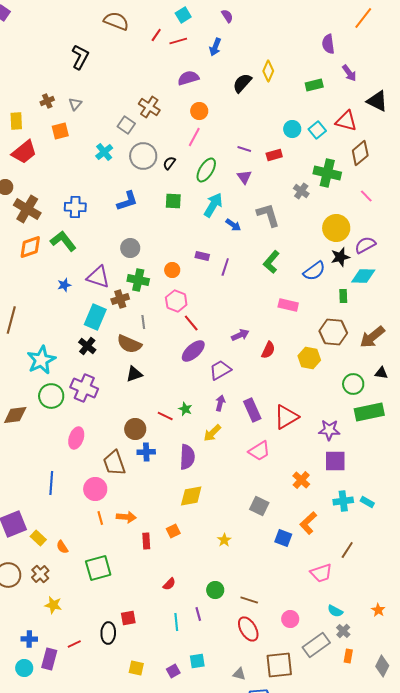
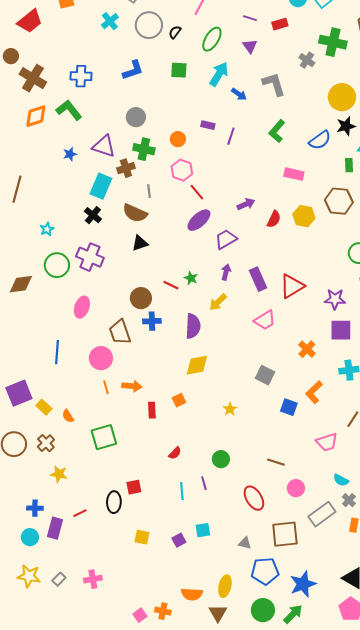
yellow hexagon: (309, 358) -> (304, 216), moved
cyan star: (41, 360) -> (47, 229), size x0.5
brown line: (249, 600) -> (276, 462), moved

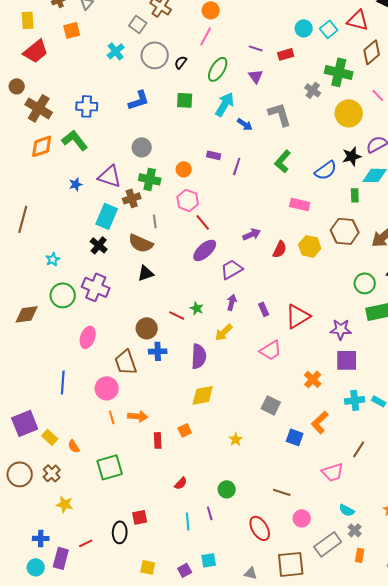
yellow circle: (342, 97) -> (349, 113), moved
purple rectangle: (258, 279) -> (264, 309), size x0.6

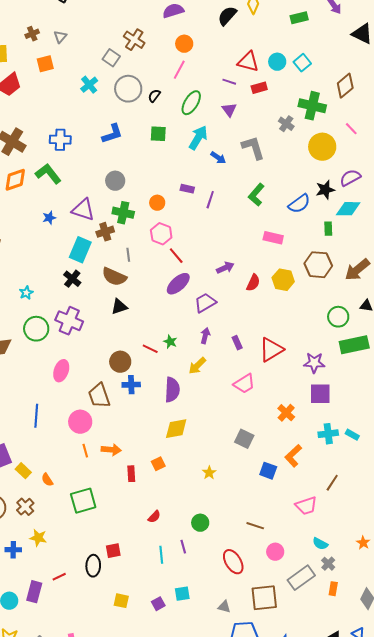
red triangle: (358, 20) -> (248, 62), moved
blue cross: (41, 538) -> (13, 550), moved

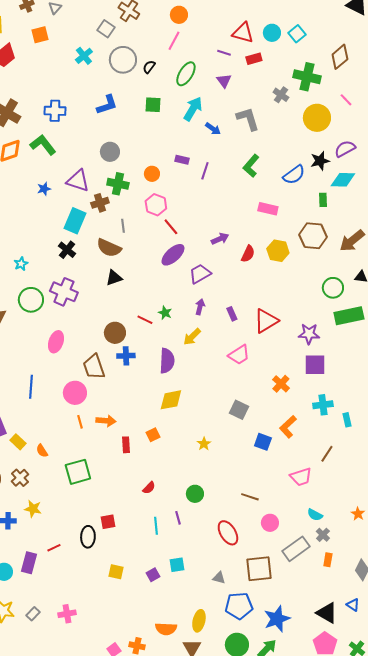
cyan rectangle: (352, 435) -> (347, 420), moved, turned 48

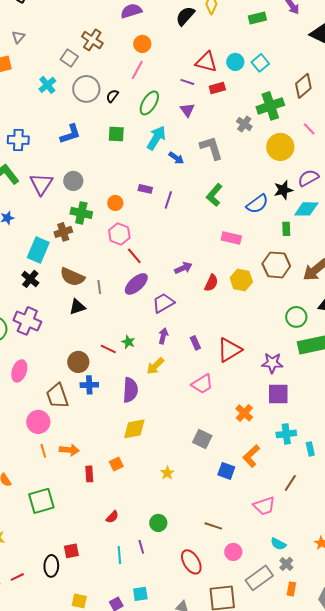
green cross: (307, 77) -> (270, 106), turned -32
purple triangle: (78, 181) -> (41, 184), moved, turned 45
gray line: (123, 226) -> (99, 287), moved

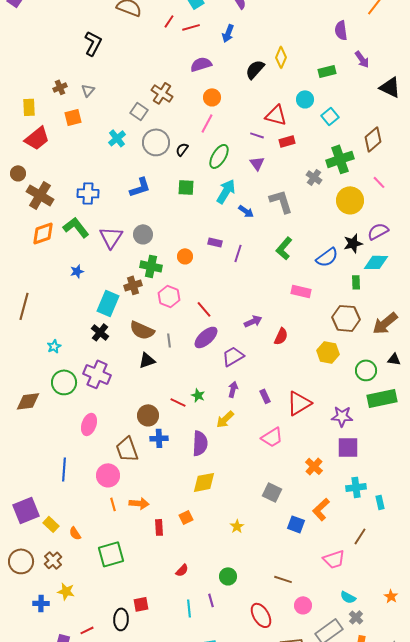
cyan circle: (235, 62) -> (305, 99), moved
pink hexagon: (119, 234) -> (169, 296), moved
yellow hexagon: (241, 280) -> (328, 352), moved

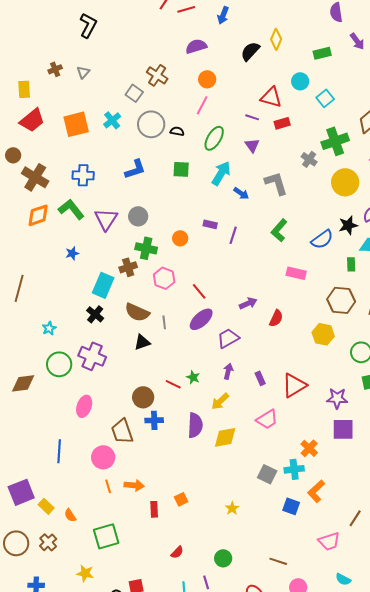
orange square: (73, 117) -> (76, 124), moved, size x1.5
black semicircle: (182, 149) -> (177, 131), turned 64
yellow diamond: (204, 482) -> (225, 437), moved
cyan cross: (356, 487) -> (294, 469), moved
yellow star: (66, 591) -> (85, 573), moved

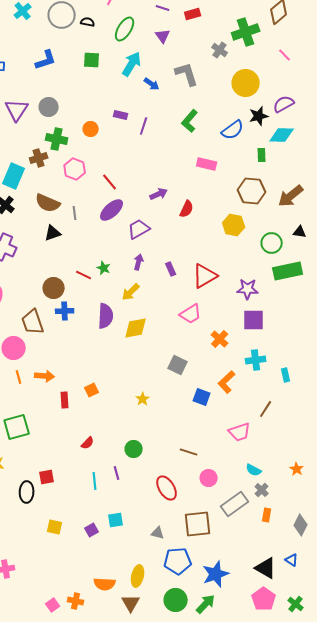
yellow circle: (345, 182) -> (246, 83), moved
pink trapezoid: (267, 419) -> (191, 314), moved
cyan cross: (294, 469) -> (256, 360), moved

